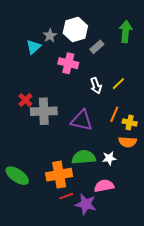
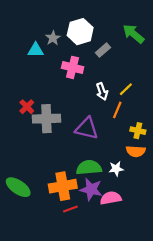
green arrow: (126, 32) -> (133, 34), turned -55
cyan triangle: (34, 47) -> (36, 50), turned 42
orange line: (114, 114) -> (117, 110), moved
purple star: (86, 204) -> (91, 189), moved

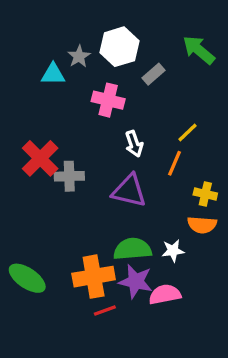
white arrow: (102, 91) -> (134, 144), moved
red cross: (27, 107) -> (40, 158), size x1.6
gray cross: (46, 119) -> (69, 176), size x0.7

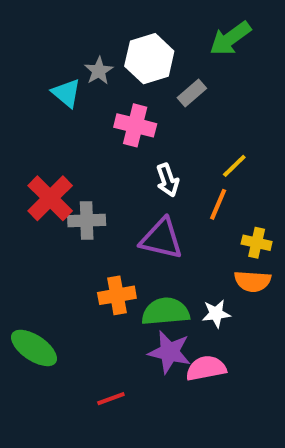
green arrow: (199, 50) -> (230, 38), moved, turned -76
cyan triangle: (53, 74) -> (66, 93), turned 40
orange cross: (94, 277) -> (117, 295), moved, size x0.7
red line: (105, 311) -> (111, 399), moved

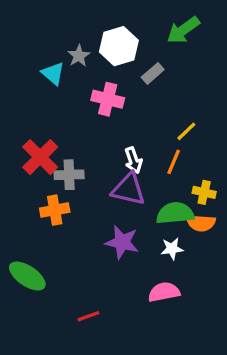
white arrow: (168, 180) -> (133, 160), moved
orange cross: (117, 295) -> (55, 210), moved
green semicircle: (166, 312) -> (175, 213), moved
purple star: (170, 352) -> (122, 242), moved

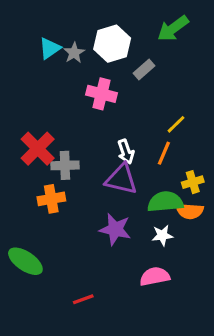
cyan triangle: (53, 73) -> (50, 48), moved, turned 45
yellow cross: (204, 192) -> (193, 182), turned -30

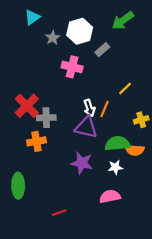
cyan triangle: (50, 48) -> (32, 17), moved
orange line: (164, 153) -> (104, 109), moved
yellow cross: (193, 182) -> (141, 120), moved
green ellipse: (25, 261) -> (18, 186), turned 55

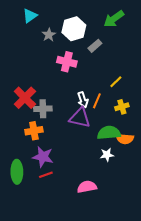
yellow cross: (141, 120) -> (122, 107), moved
purple star: (82, 163) -> (43, 157), moved
pink semicircle: (110, 196) -> (87, 187), moved
red line: (59, 213) -> (46, 175), moved

